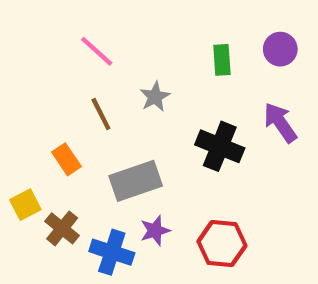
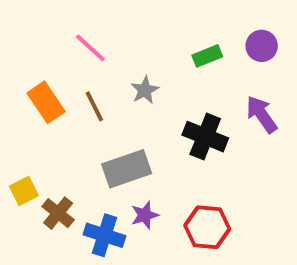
green rectangle: (222, 60) -> (207, 56), turned 72
orange rectangle: (66, 159) -> (46, 102), moved, size x1.4

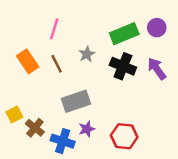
pink line: (90, 48) -> (54, 29), turned 65
green rectangle: (207, 56) -> (124, 34), size x1.6
black cross: (205, 137) -> (123, 66), moved

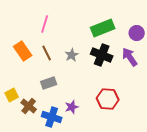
purple circle: (157, 28) -> (137, 33), moved
gray star: (87, 54) -> (72, 55), moved
gray rectangle: (76, 101) -> (49, 83), moved, size x0.7
red hexagon: (124, 136) -> (108, 99), moved

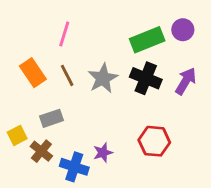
purple circle: (137, 33) -> (183, 30), moved
gray star: (72, 55) -> (103, 78), size x1.5
purple arrow: (130, 57) -> (186, 81), turned 66
gray rectangle: (49, 83) -> (51, 118), moved

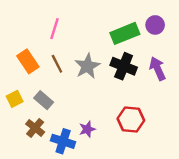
purple arrow: (186, 81) -> (158, 69), turned -55
gray rectangle: (51, 118) -> (44, 100), turned 60
yellow square: (17, 135) -> (15, 99), moved

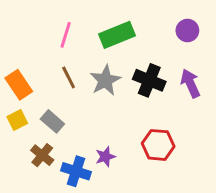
green rectangle: (125, 33) -> (117, 35), moved
orange rectangle: (28, 61) -> (19, 85), moved

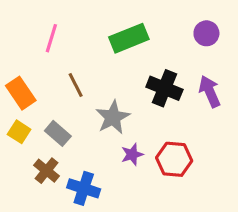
pink line: (66, 35) -> (51, 38), moved
gray star: (105, 80) -> (113, 117), moved
yellow square: (17, 120) -> (19, 132), turned -30
purple star: (105, 157) -> (132, 154), moved

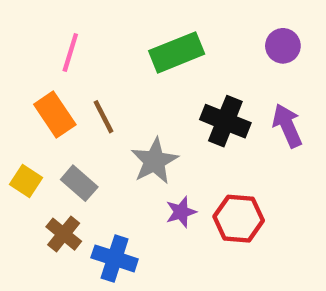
orange rectangle: (21, 93) -> (55, 114), moved

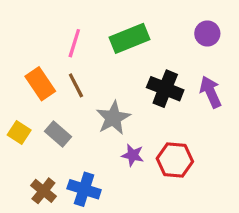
pink line: (70, 52) -> (74, 43), moved
purple star: (181, 212) -> (133, 155), turned 30
brown cross: (64, 234) -> (43, 191), moved

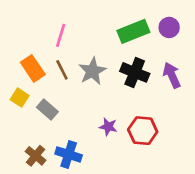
green rectangle: (129, 38) -> (133, 31), moved
gray star: (113, 118) -> (92, 71), moved
yellow square: (19, 132) -> (20, 98), moved

